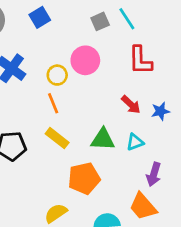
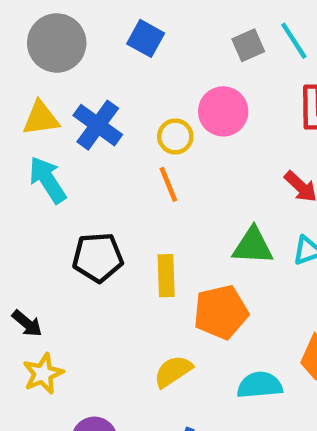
blue square: (40, 17) -> (146, 38), turned -30
yellow rectangle: (57, 138) -> (166, 276), moved, turned 50

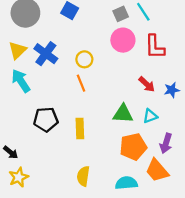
pink circle: (223, 111) -> (123, 40), moved
yellow triangle: (41, 118) -> (17, 50), turned -36
orange pentagon: (221, 312) -> (133, 147), moved
yellow semicircle: (173, 371) -> (83, 176), turned -48

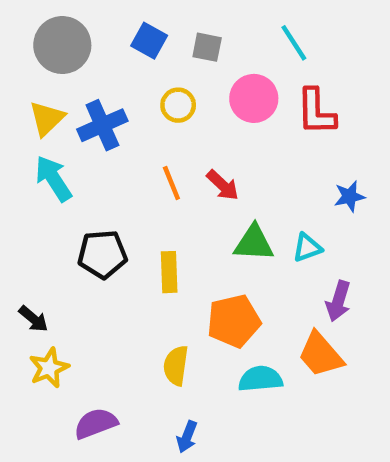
gray square: (121, 14) -> (207, 47), moved, turned 35
blue cross: (46, 54) -> (102, 125), turned 30
yellow circle: (84, 59) -> (178, 105), moved
red arrow: (147, 84) -> (223, 185), moved
orange pentagon: (133, 147) -> (234, 321), moved

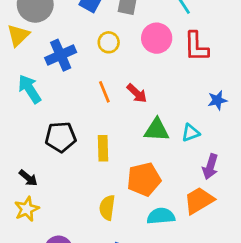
yellow triangle: (47, 118) -> (18, 35), moved
black arrow: (33, 319) -> (28, 178), moved
orange trapezoid: (321, 354) -> (199, 201), turned 100

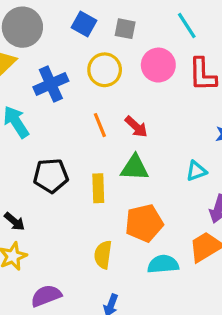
yellow circle: (109, 42) -> (105, 70), size x1.4
green triangle: (157, 130) -> (135, 168), moved

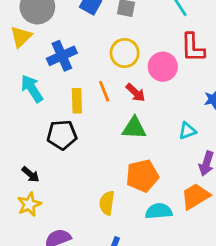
pink circle: (158, 65) -> (163, 67), moved
yellow circle: (105, 70) -> (125, 53), moved
yellow rectangle: (98, 188) -> (77, 101), moved

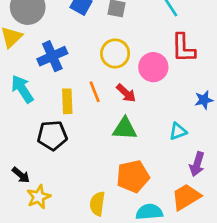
yellow star: (29, 204) -> (39, 197), moved

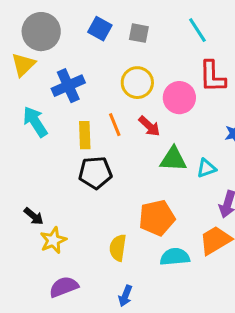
green triangle: (125, 129) -> (173, 159), moved
black pentagon: (52, 135) -> (95, 173), moved

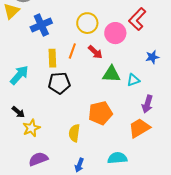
red L-shape: (212, 77) -> (137, 19), turned 45
cyan arrow: (35, 122) -> (19, 75), moved, turned 75
orange line: (115, 125) -> (72, 51), turned 42
cyan semicircle: (175, 257) -> (117, 158), moved

